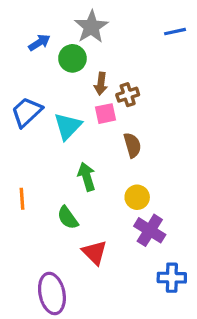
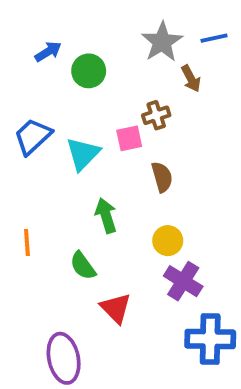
gray star: (91, 27) -> (162, 42), moved
brown arrow: (101, 84) -> (191, 79), moved, turned -35
blue cross: (172, 278) -> (210, 339), size x1.4

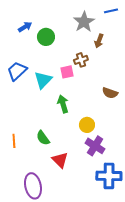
blue line: (214, 38) -> (111, 11), moved
brown arrow: (191, 79) -> (99, 41), turned 48
brown semicircle: (162, 177) -> (110, 93), moved, turned 126
green arrow: (106, 216) -> (63, 104), moved
orange line: (27, 243) -> (14, 141), moved

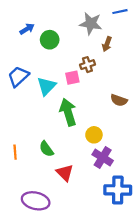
gray star: (84, 22) -> (91, 23), turned -30
green arrow: (63, 104) -> (68, 112), size x1.4
purple ellipse: (33, 186) -> (36, 201), turned -65

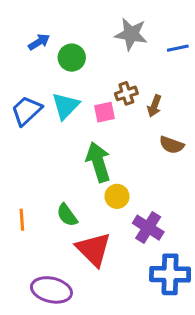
blue line: (120, 12) -> (178, 48), moved
brown arrow: (107, 44) -> (154, 106), moved
cyan triangle: (46, 86) -> (66, 106), moved
yellow circle: (94, 135) -> (117, 196), moved
red triangle: (65, 173) -> (94, 249), size x1.4

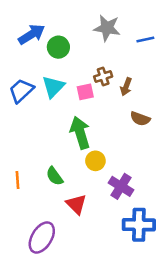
blue arrow: (39, 42) -> (32, 34), size x1.5
red triangle: (94, 249) -> (76, 204), size x0.7
purple ellipse: (51, 290) -> (42, 238), turned -72

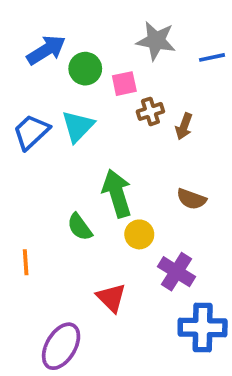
pink square: (85, 92) -> (124, 84), moved
brown semicircle: (140, 119) -> (191, 199), moved
green semicircle: (55, 176) -> (80, 227), moved

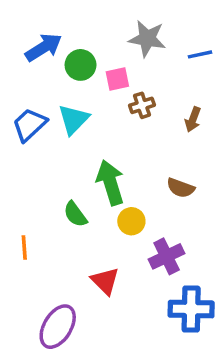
brown arrow: (184, 126) -> (193, 119), moved
purple cross: (177, 272) -> (167, 256), turned 32

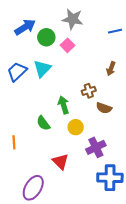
gray star: (147, 39) -> (73, 19), moved
pink square: (117, 79) -> (68, 45), turned -32
brown cross: (142, 105) -> (89, 91), moved
green arrow: (110, 183) -> (63, 105), size x0.7

